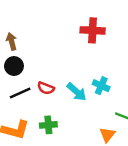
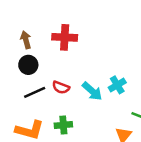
red cross: (93, 30) -> (65, 37), moved
cyan cross: (101, 86) -> (117, 85), turned 35

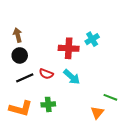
red cross: (65, 37) -> (69, 48), moved
cyan cross: (117, 85) -> (92, 39), moved

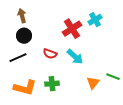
red cross: (69, 48) -> (72, 29), turned -36
black line: (25, 78) -> (18, 58), moved
orange triangle: (97, 113) -> (93, 83), moved

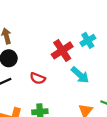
cyan arrow: (75, 57) -> (80, 75), moved

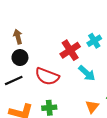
red semicircle: (38, 78) -> (47, 76), size x1.6

